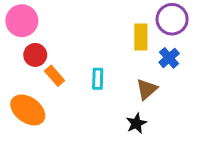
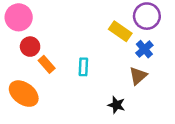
yellow rectangle: (141, 37) -> (120, 31), turned -55
brown triangle: (147, 89) -> (138, 76), moved
black star: (136, 123) -> (116, 105), turned -30

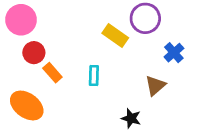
purple circle: (147, 16) -> (145, 18), moved
yellow rectangle: (120, 31) -> (115, 35), moved
blue cross: (144, 49) -> (174, 53), moved

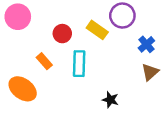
red circle: (34, 53) -> (62, 34), moved
cyan rectangle: (94, 75) -> (79, 64), size x1.5
brown triangle: (155, 85) -> (150, 72), moved

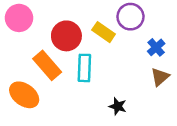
red circle: (62, 34) -> (66, 36), size x1.5
orange rectangle: (44, 61) -> (47, 65), size x1.6

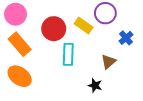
orange rectangle: (47, 65) -> (20, 44), moved
brown triangle: (160, 77) -> (108, 62), moved

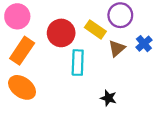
orange rectangle: (20, 44) -> (22, 51), turned 75
brown triangle: (108, 62) -> (117, 48), moved

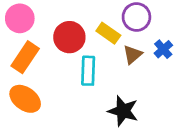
black star: (108, 98) -> (123, 111), size x1.6

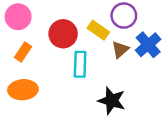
blue cross: (163, 49) -> (148, 45), size x1.5
orange rectangle: (25, 57) -> (23, 52), size x0.7
orange ellipse: (25, 99) -> (23, 90), turned -40

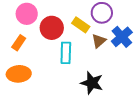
pink circle: (18, 17) -> (27, 14), moved

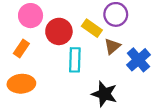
blue cross: (122, 37) -> (138, 60), moved

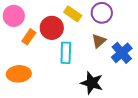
pink circle: (31, 16) -> (14, 16), moved
yellow rectangle: (92, 28) -> (73, 14), moved
orange rectangle: (21, 49) -> (29, 37), moved

